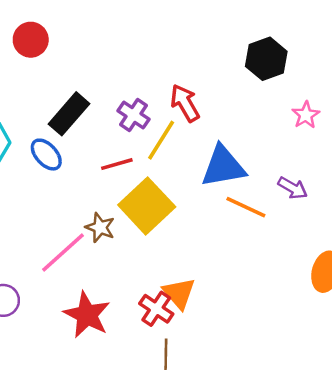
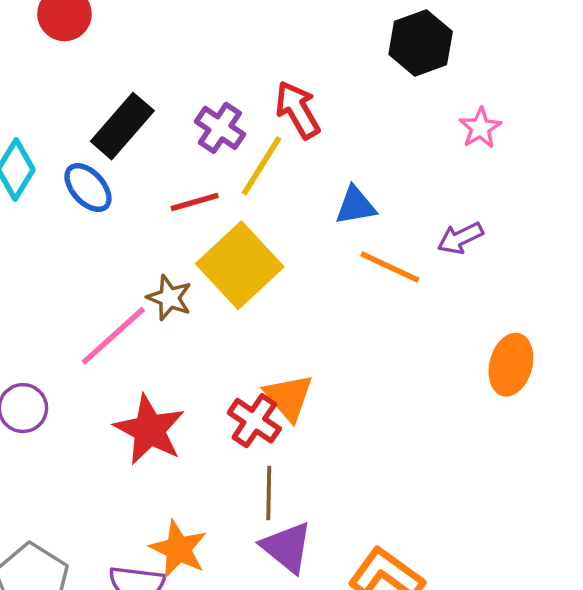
blue triangle: (223, 166) -> (355, 206), size x0.6
purple arrow: (293, 188) -> (460, 238), turned 124

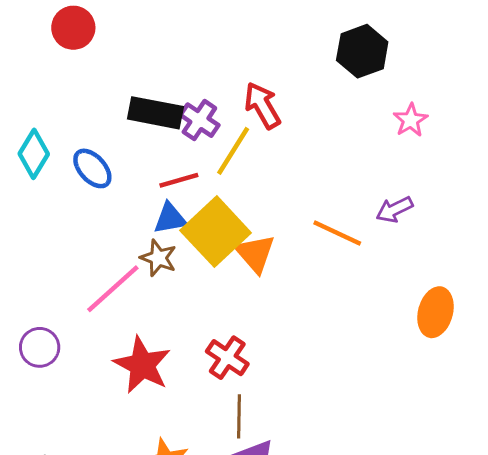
black rectangle: (122, 126) -> (155, 113), moved, turned 60
blue triangle: (355, 206) -> (170, 218), moved
orange triangle: (289, 397) -> (255, 254), moved

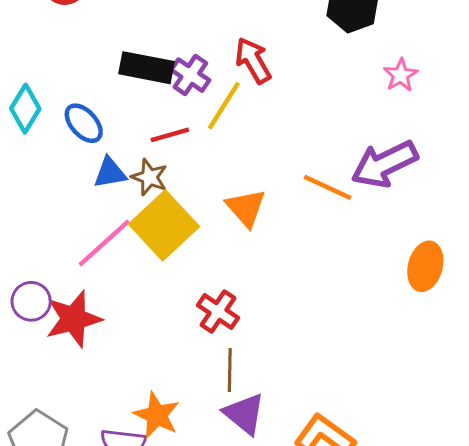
purple arrow: (394, 210) -> (384, 164), size x1.8
blue triangle: (170, 218) -> (110, 173), moved
yellow square: (216, 232) -> (164, 225), moved
brown star: (158, 258) -> (149, 177), moved
red star: (142, 365) -> (73, 319), moved, turned 30

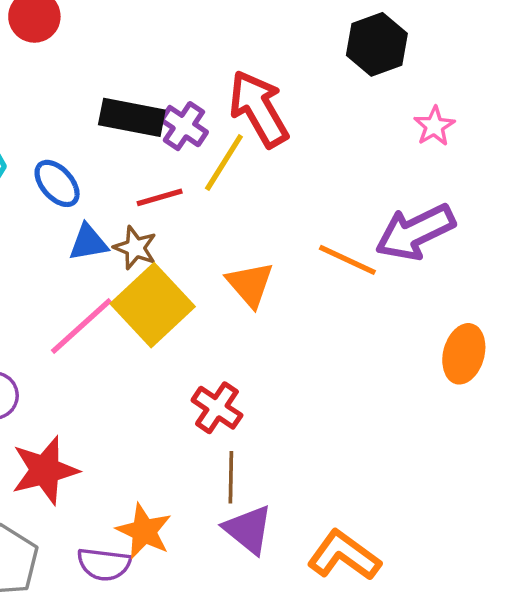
red arrow: (253, 60) -> (259, 109), size x1.4
red star: (73, 319) -> (45, 470), moved

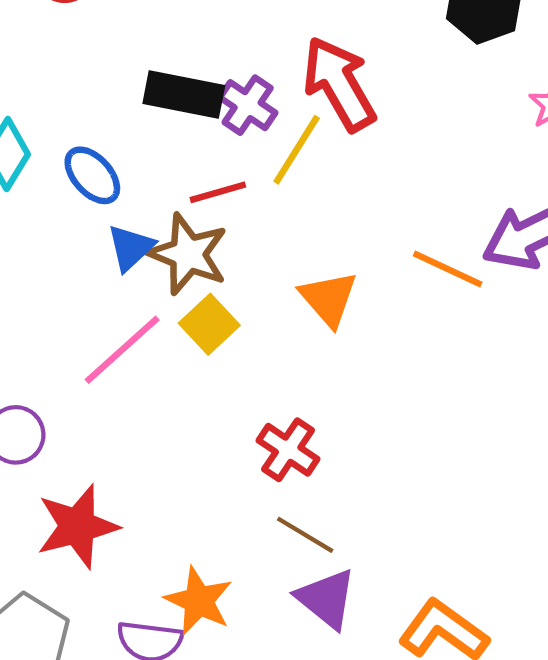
blue triangle: (88, 243) -> (131, 248), turned -33
brown star: (135, 248) -> (188, 254), size x1.5
yellow square: (153, 305) -> (209, 324), size x0.6
brown line: (231, 477) -> (305, 535), turned -60

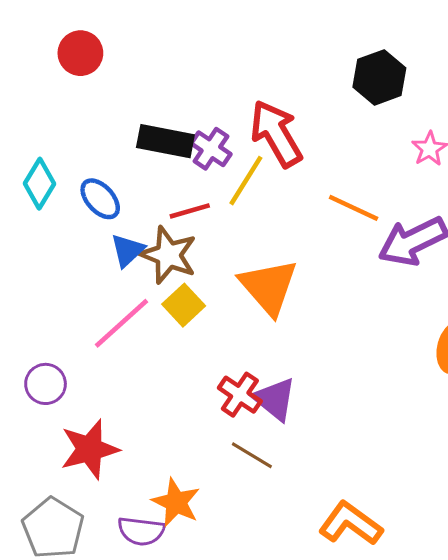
orange line: (448, 269) -> (354, 208), moved
orange triangle: (328, 299) -> (269, 287), size x1.4
purple triangle: (326, 599) -> (275, 399), moved

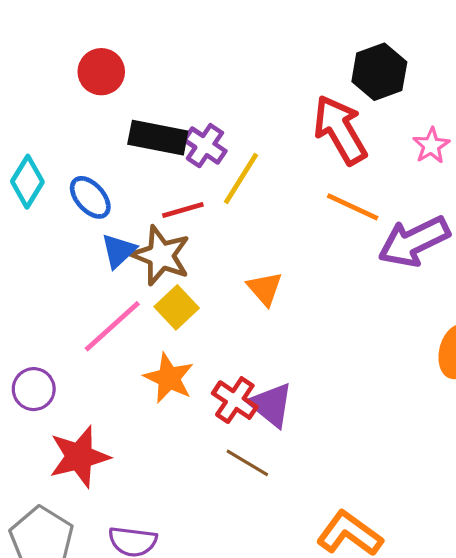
red circle: (80, 53) -> (101, 72), moved
red arrow: (276, 134) -> (340, 130), moved
orange triangle: (269, 287) -> (265, 289), size x0.6
orange star: (176, 502) -> (169, 378), moved

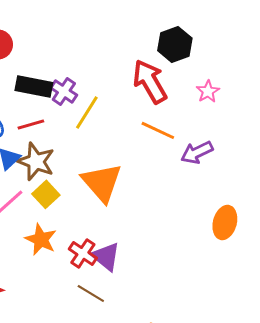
red line: (183, 210) -> (31, 124), moved
purple arrow: (414, 241) -> (197, 152), size x0.7
orange triangle: (265, 289) -> (102, 182), size x1.8

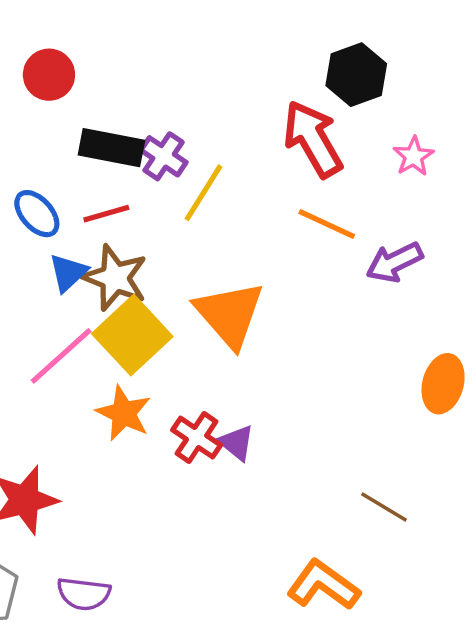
yellow square: (46, 194) -> (132, 335), size x1.6
purple triangle: (106, 256) -> (236, 443), size x0.7
brown line: (91, 293) -> (384, 507), moved

